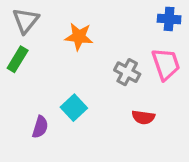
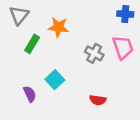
green rectangle: (18, 59) -> (32, 44), moved
red semicircle: (143, 117) -> (98, 100), moved
purple semicircle: (40, 127) -> (30, 94), turned -42

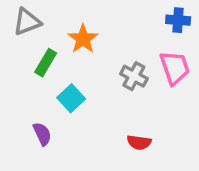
gray triangle: (19, 15) -> (27, 22), turned 30
orange star: (58, 27) -> (83, 39), turned 30
cyan square: (55, 80) -> (71, 98), moved

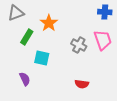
cyan square: (71, 98) -> (42, 58), turned -35

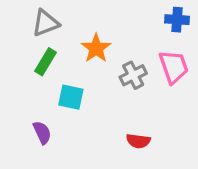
gray triangle: (16, 13) -> (46, 23), moved
orange star: (49, 23) -> (96, 48), moved
gray cross: (79, 45) -> (133, 75), turned 35

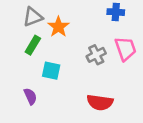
blue cross: (177, 20) -> (116, 12), moved
orange star: (96, 48) -> (58, 27), moved
red semicircle: (138, 141) -> (100, 102), size x1.5

